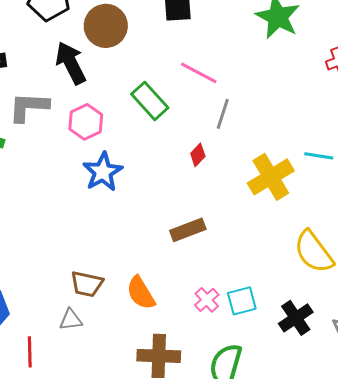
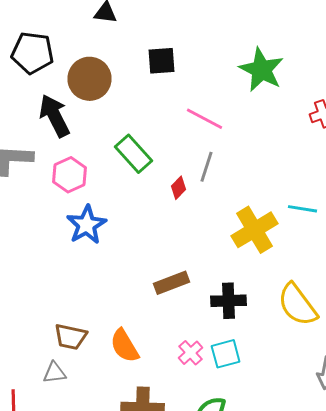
pink line: (199, 73) -> (204, 119), moved
red diamond: (198, 155) -> (178, 188), moved
black cross: (296, 318) -> (228, 301), moved, turned 32

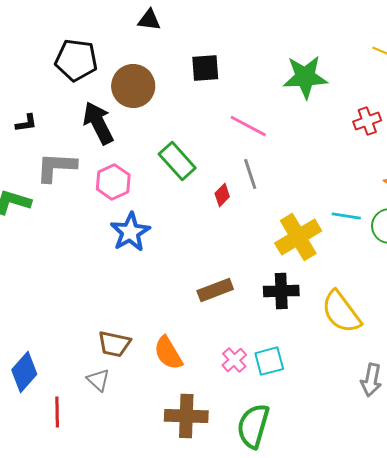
green star: (262, 70) -> (305, 77), turned -30
gray line: (206, 167) -> (250, 174), turned -36
black cross: (228, 301) -> (281, 291), moved
gray triangle: (54, 373) -> (98, 380), turned 50

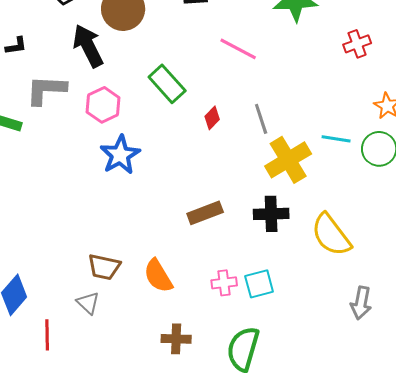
gray line: (250, 174) -> (261, 119), moved
pink cross: (234, 360) -> (224, 283), turned 35
brown cross: (186, 416) -> (176, 339), size x0.7

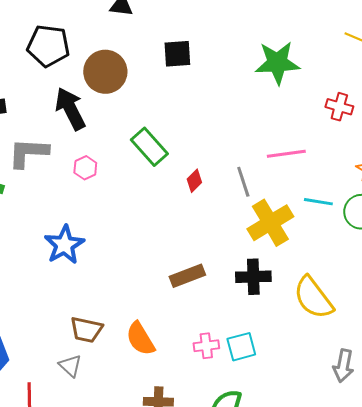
red cross: (357, 44) -> (339, 107), turned 36
pink line: (238, 49) -> (286, 154), moved, turned -36
pink hexagon: (103, 105) -> (85, 168), size x0.7
blue star: (120, 155) -> (64, 245), moved

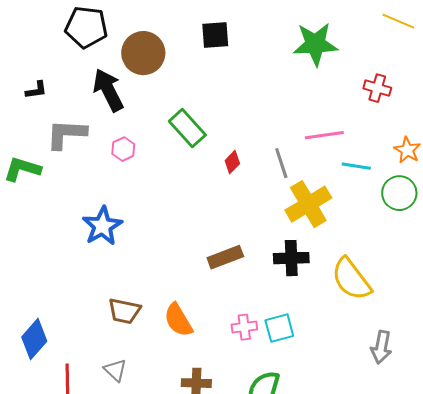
cyan line: (318, 202) -> (356, 166), moved
gray triangle: (70, 366) -> (115, 370), moved

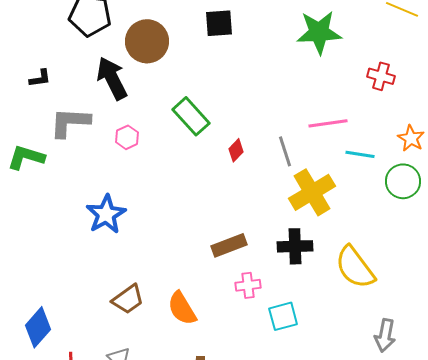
brown trapezoid: (124, 311) -> (128, 299), turned -48
pink cross: (244, 327) -> (248, 285), moved

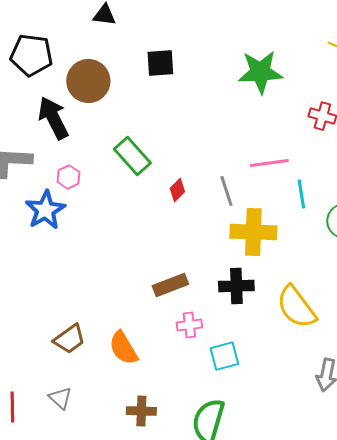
cyan line: (360, 154) -> (301, 194), turned 72
yellow cross: (312, 192) -> (253, 232), turned 33
blue star: (106, 214) -> (45, 210), moved

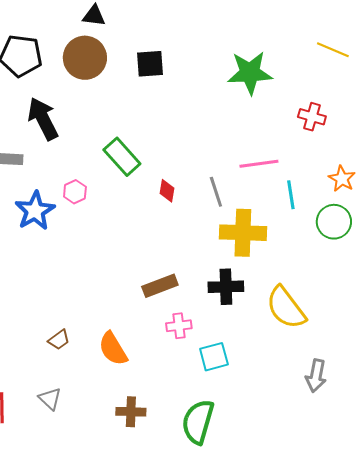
brown circle: (88, 81) -> (85, 58), moved
pink hexagon: (68, 177) -> (75, 192), moved
red diamond: (177, 190) -> (167, 191), turned -35
brown trapezoid: (69, 339) -> (59, 340), size x0.7

